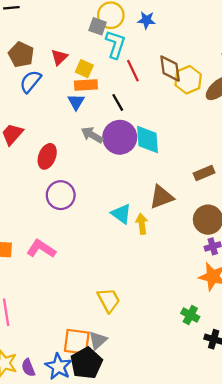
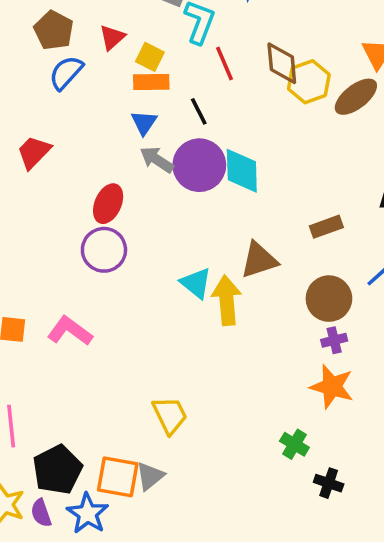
blue triangle: (76, 102) -> (144, 123), moved
red ellipse: (47, 156) -> (108, 204), moved
yellow arrow: (142, 224) -> (227, 300), size x1.5
black pentagon: (86, 363) -> (57, 470), moved

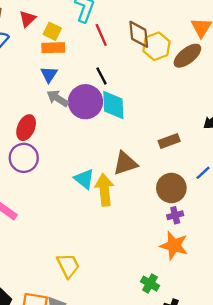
black line: (199, 111) -> (102, 76), moved

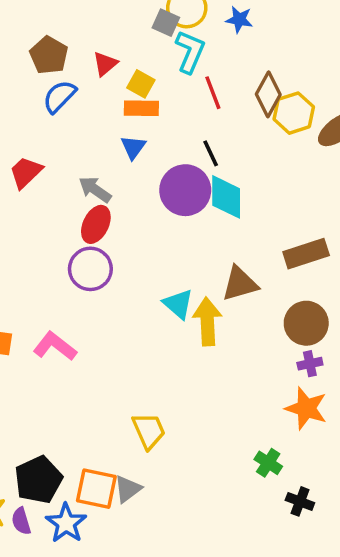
brown diamond: (139, 34) -> (268, 94), turned 32
gray arrow: (58, 98) -> (95, 190), moved
brown rectangle: (169, 141) -> (306, 254), size x1.4

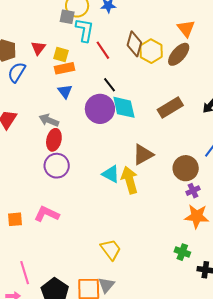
brown rectangle: (306, 254) -> (170, 107), moved

